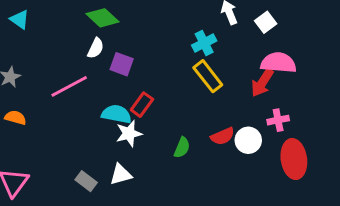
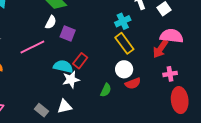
white circle: (248, 140) -> (124, 69), moved

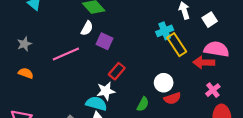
yellow rectangle: (124, 43) -> (177, 45), moved
red arrow: (160, 49) -> (204, 62), turned 54
cyan semicircle: (63, 66) -> (96, 103), moved
pink cross: (170, 74) -> (213, 90), turned -32

